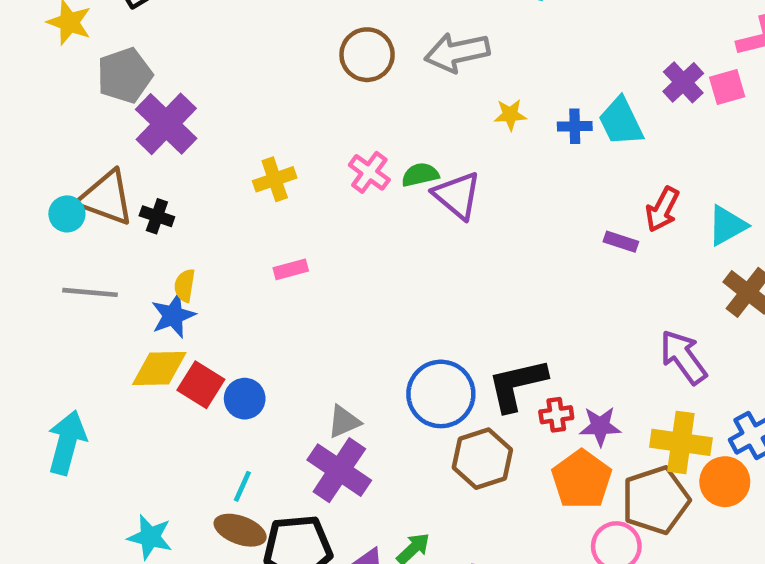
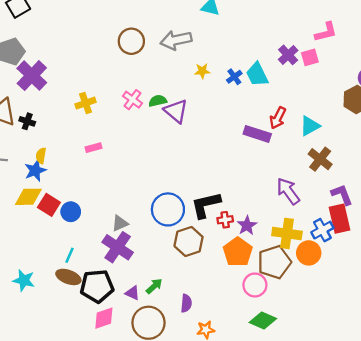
blue cross: (575, 126) -> (234, 77), turned -35
purple rectangle: (621, 242) -> (257, 134), size x1.6
purple star: (600, 426) -> (247, 225), turned -30

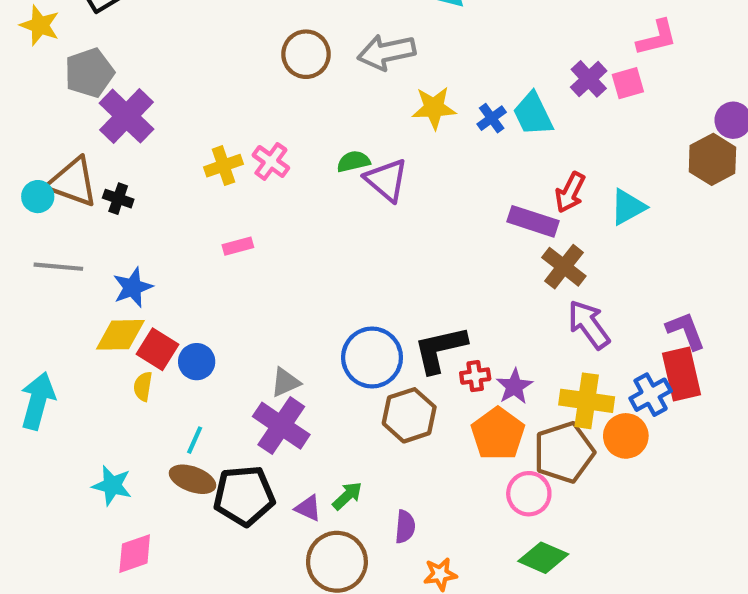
yellow star: (202, 71) -> (434, 108), size x1.5
pink cross: (132, 100) -> (271, 161), moved
yellow semicircle: (41, 156) -> (143, 386), moved
brown cross: (320, 159) -> (564, 267), moved
pink diamond: (104, 318) -> (135, 554), moved

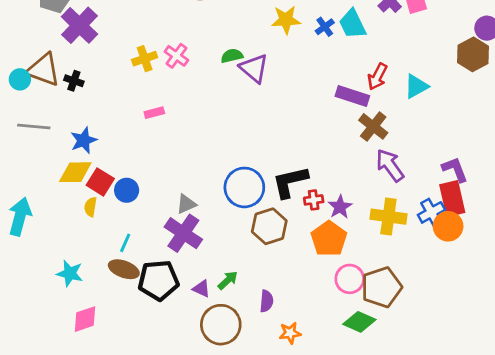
orange circle: (626, 436) -> (448, 226), moved
brown pentagon: (564, 452) -> (382, 287), moved

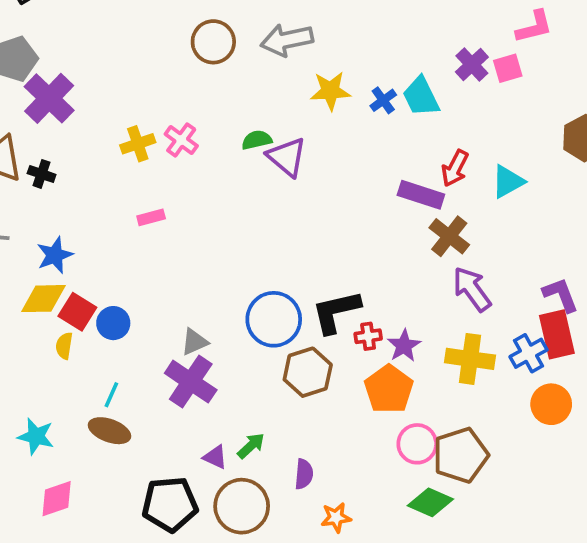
orange circle: (448, 226) -> (551, 404), moved
black pentagon: (158, 280) -> (170, 504), moved

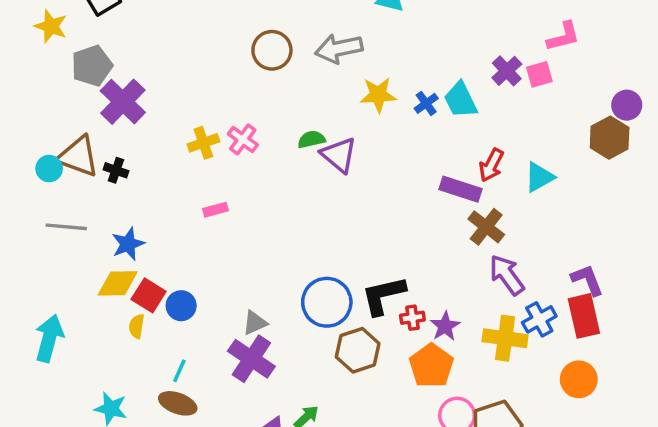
blue cross: (529, 353) -> (539, 319), moved

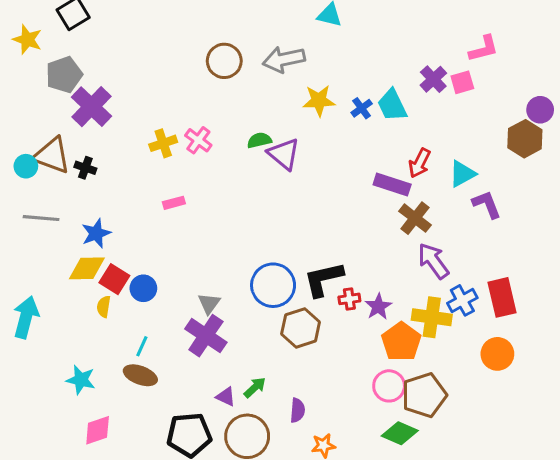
purple L-shape: (587, 280) -> (487, 204), moved
gray triangle: (255, 323) -> (209, 304), turned -30
orange pentagon: (431, 366) -> (401, 342), moved

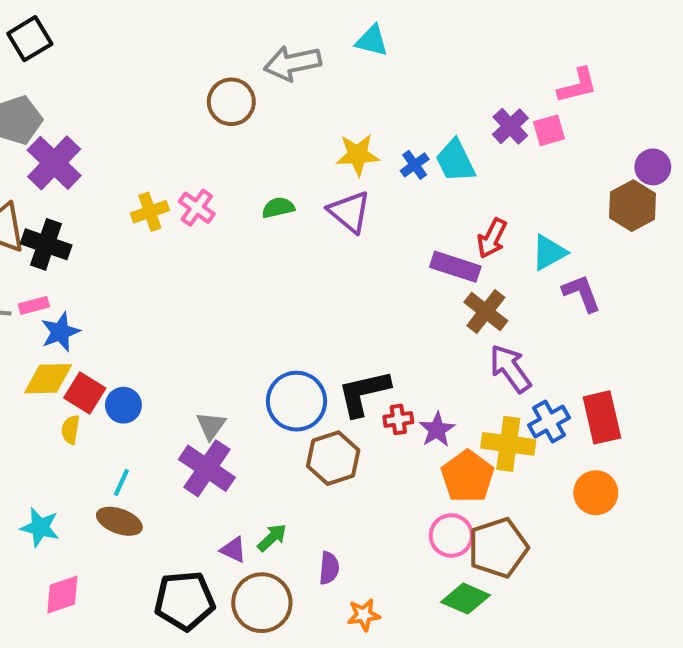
gray arrow: (284, 59) -> (292, 63), moved
purple triangle: (284, 154) -> (349, 212), moved
black cross: (85, 168) -> (46, 244), size x1.6
pink rectangle: (174, 203) -> (34, 305), moved

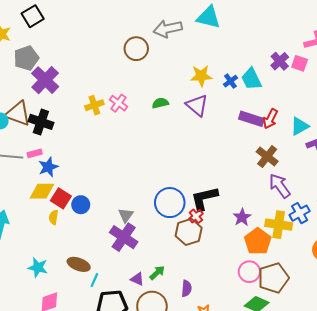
cyan triangle: (372, 41) -> (209, 17), size x1.4
pink square: (549, 130) -> (300, 63), turned 35
purple rectangle: (455, 267) -> (251, 119), moved
red cross: (398, 419) -> (196, 216), moved, turned -32
cyan line: (121, 483) -> (94, 280), moved

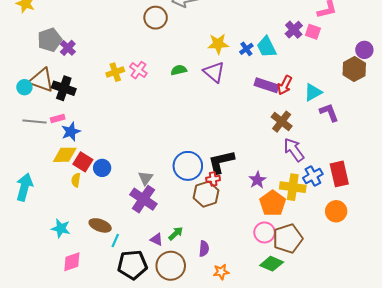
gray pentagon: (26, 58) -> (50, 40), moved
purple cross: (45, 80) -> (68, 48), size x0.6
red cross: (196, 216) -> (213, 179), turned 32

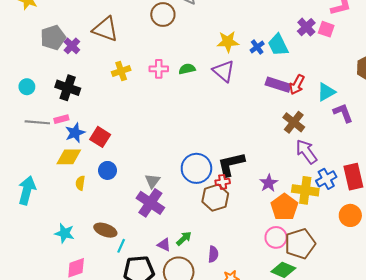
pink cross: (138, 70) -> (159, 69), moved, turned -36
brown triangle: (42, 80) -> (105, 29), moved
red square: (83, 162) -> (100, 137), moved

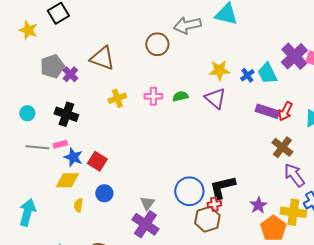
purple cross: (306, 27) -> (294, 56), size x1.5
blue star: (75, 133) -> (73, 157), turned -30

